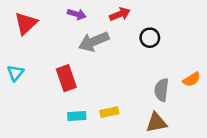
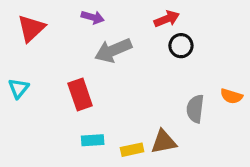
red arrow: (120, 14) -> (167, 19), moved
orange semicircle: (192, 79) -> (231, 96), turned 48
yellow rectangle: (109, 112) -> (132, 150), moved
brown triangle: (156, 123) -> (164, 142), moved

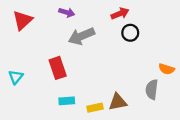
cyan triangle: (19, 88) -> (16, 77), moved
gray semicircle: (195, 109) -> (152, 89), moved

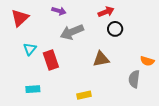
cyan triangle: (16, 77) -> (30, 49), moved
cyan rectangle: (67, 101) -> (33, 89), moved
brown triangle: (118, 102) -> (101, 59), moved

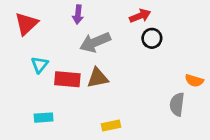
purple arrow: (59, 11) -> (78, 15), turned 80
brown triangle: (101, 59) -> (98, 78), moved
red rectangle: (51, 60) -> (67, 79), turned -66

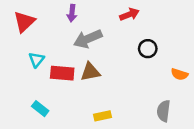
black circle: (152, 38) -> (148, 49), moved
gray semicircle: (177, 104) -> (164, 111), moved
cyan rectangle: (44, 118) -> (40, 109), turned 42

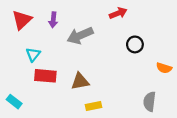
purple arrow: (72, 13) -> (53, 20), moved
brown triangle: (90, 72) -> (80, 81), moved
red rectangle: (62, 73) -> (45, 76), moved
cyan rectangle: (40, 109) -> (14, 102), moved

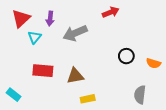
black circle: (135, 44) -> (126, 56), moved
cyan triangle: (33, 55) -> (34, 37), moved

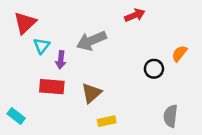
purple arrow: (50, 18) -> (61, 60), moved
orange semicircle: (153, 63) -> (179, 53), moved, turned 112
brown triangle: (75, 76) -> (91, 93), turned -30

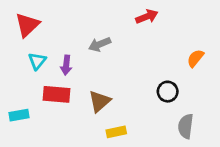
gray arrow: (91, 41) -> (100, 44), size x0.7
cyan triangle: (42, 46) -> (37, 61), moved
black circle: (154, 69) -> (168, 92), moved
cyan rectangle: (16, 116) -> (19, 115), moved, turned -48

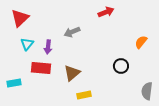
gray semicircle: (186, 126) -> (147, 91), moved

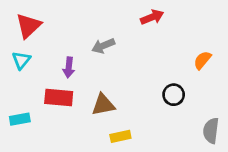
cyan triangle: (27, 44) -> (21, 60), moved
brown triangle: (72, 73) -> (103, 105), turned 30

